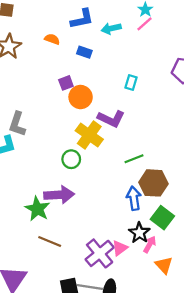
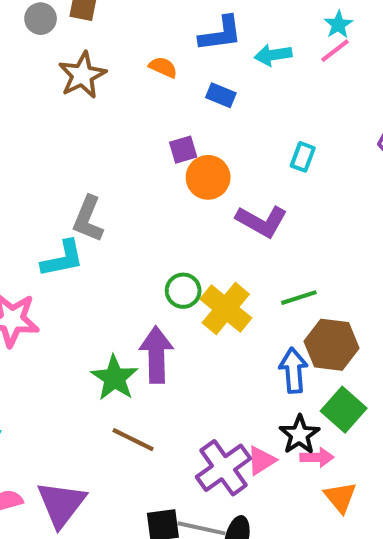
yellow cross: (89, 135) -> (226, 309), moved
purple arrow: (59, 195) -> (156, 355), turned -92
pink arrow: (150, 244) -> (317, 457), turned 56

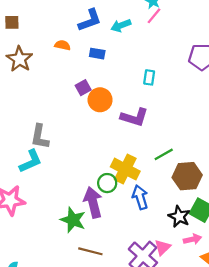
green circle: (183, 291) -> (107, 183), moved
blue arrow: (293, 370) -> (140, 197), moved
black star: (299, 435) -> (179, 217), moved

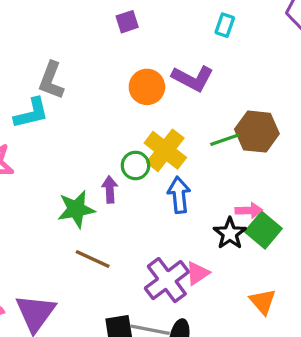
orange circle: (100, 100) -> (147, 87), moved
brown hexagon: (187, 176) -> (257, 132), moved
purple arrow: (93, 202) -> (110, 189), size x0.6
green star: (73, 220) -> (76, 209), turned 30
pink arrow: (192, 239) -> (249, 210), moved

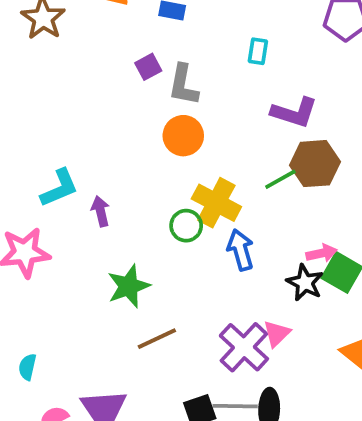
purple L-shape: (193, 78) -> (294, 112), moved
gray L-shape: (51, 80) -> (183, 85), moved
purple arrow: (110, 189) -> (101, 211), moved
brown line: (93, 259) -> (157, 339), turned -40

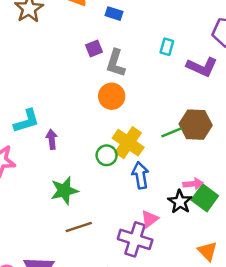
purple L-shape: (294, 112) -> (202, 67), moved
pink triangle: (277, 334) -> (150, 219), moved
purple cross: (244, 347) -> (135, 239), turned -32

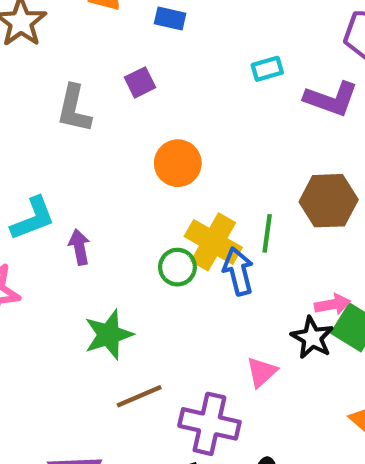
cyan rectangle: (167, 47) -> (267, 69), turned 63
gray L-shape: (116, 63) -> (74, 109), moved
green line: (172, 132) -> (267, 233), moved, turned -55
blue arrow: (140, 175) -> (238, 271), moved
purple cross: (135, 239) -> (209, 424), moved

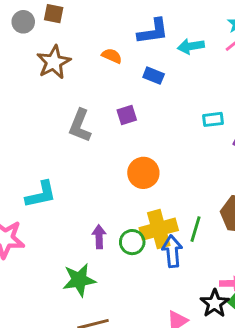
yellow cross: (213, 242) -> (159, 229), turned 36
purple arrow: (79, 247) -> (99, 237), moved

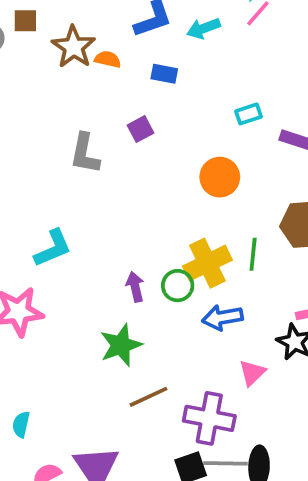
brown star: (54, 62) -> (74, 47), moved
orange circle: (143, 173) -> (220, 177), moved
blue arrow: (172, 251) -> (222, 318), moved, turned -84

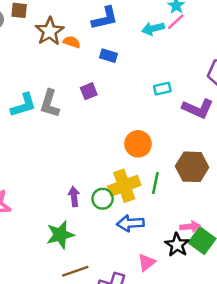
cyan arrow: (204, 28) -> (153, 28), moved
orange circle: (220, 177) -> (138, 144), moved
cyan L-shape: (53, 248) -> (23, 105), moved

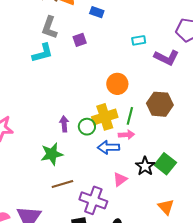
gray L-shape: (50, 104) -> (49, 27), moved
cyan L-shape: (23, 105) -> (42, 53), moved
pink arrow: (190, 227) -> (126, 135), moved

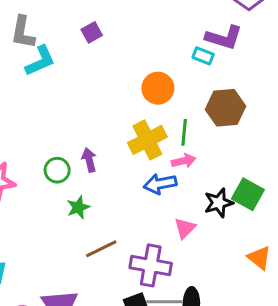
gray L-shape: (49, 27) -> (23, 32), moved
cyan rectangle: (139, 40) -> (203, 56), moved, turned 40
green circle: (87, 127) -> (57, 170), moved
green star: (52, 154) -> (78, 207), size x0.7
black star: (145, 166) -> (219, 203), turned 30

